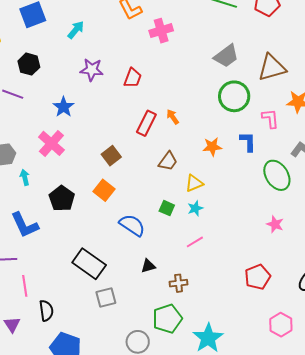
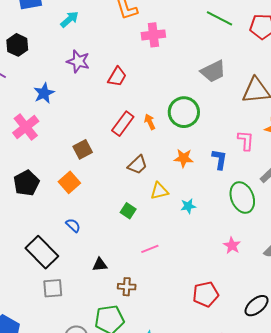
green circle: (234, 96) -> (184, 112), moved
cyan star: (195, 208) -> (188, 206), moved
blue semicircle: (132, 225) -> (73, 225), moved, size x0.6

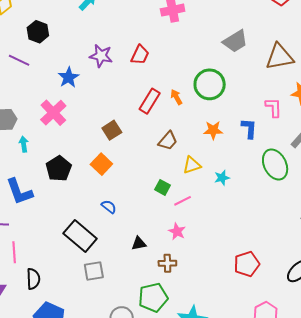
purple star: (78, 61) -> (101, 56), moved
pink star: (232, 245) -> (177, 231), moved
pink line: (150, 249) -> (183, 201), moved

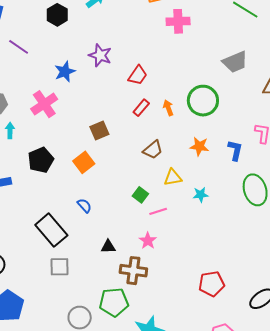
black hexagon: (38, 32) -> (57, 15), moved
red trapezoid: (140, 55) -> (138, 75), moved
red rectangle: (150, 101) -> (141, 108), size x0.7
brown cross: (167, 263) -> (133, 271), size x1.5

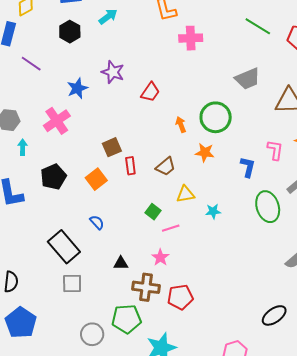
red rectangle: (141, 108) -> (130, 166), moved, turned -48
orange star: (199, 146) -> (205, 153), moved
red pentagon: (212, 284) -> (180, 297), moved

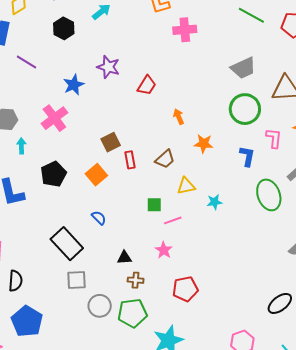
green circle: (216, 117) -> (245, 109), moved
green square: (153, 212) -> (154, 205), turned -35
brown cross: (146, 287) -> (136, 280), moved, size x0.6
gray circle: (92, 334) -> (100, 306), moved

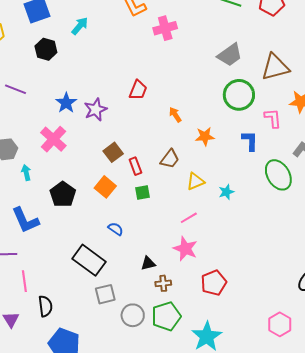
purple star: (108, 67) -> (96, 110), moved, turned -30
green square: (154, 205) -> (142, 192), moved
pink star: (164, 250) -> (185, 249), size x1.4

